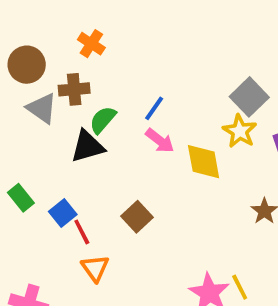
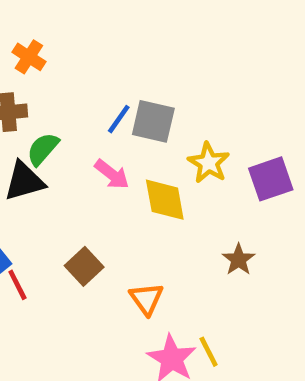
gray square: (249, 97) -> (153, 121), moved, turned -33
blue line: (154, 108) -> (119, 119), moved
orange triangle: (95, 268) -> (146, 299), moved

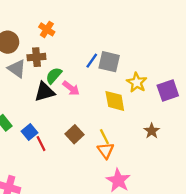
pink arrow: (112, 174) -> (71, 88), moved
yellow line: (209, 352) -> (104, 137), moved

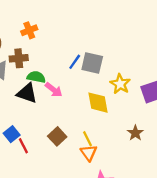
orange cross: (47, 29) -> (29, 30), turned 35
green semicircle: (54, 76) -> (36, 77), turned 60
black triangle: (45, 92) -> (27, 93), turned 35

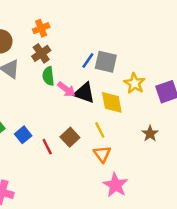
brown cross: (19, 58) -> (41, 53), moved, turned -30
green semicircle: (36, 77) -> (48, 76), turned -108
black triangle: (27, 93) -> (84, 93), moved
yellow line: (88, 139) -> (100, 130), moved
red line: (23, 146) -> (47, 147), moved

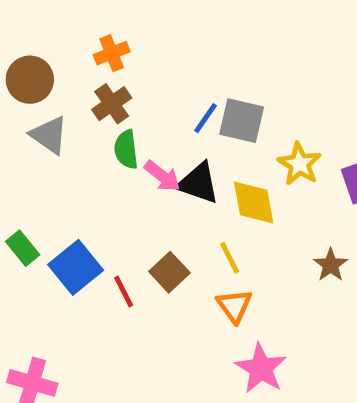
blue square: (23, 135) -> (76, 267), size x1.5

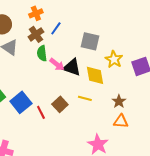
blue line: (206, 118) -> (56, 28), moved
yellow line: (230, 258) -> (85, 98), turned -48
brown star: (331, 265) -> (119, 101), moved
orange triangle: (234, 306) -> (121, 121), moved, turned -49

